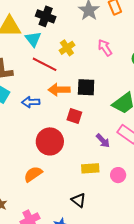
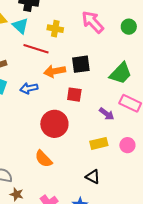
yellow cross: (67, 48) -> (55, 29), turned -35
pink arrow: (105, 48) -> (93, 22), size x1.4
orange semicircle: (33, 174) -> (44, 159), turned -90

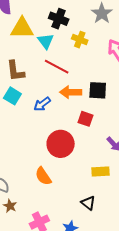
yellow cross: (55, 29) -> (80, 40), moved
blue arrow: (29, 88) -> (42, 104), turned -36

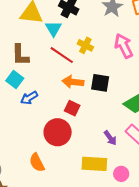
yellow cross: (80, 40) -> (85, 45), moved
blue arrow: (42, 104) -> (29, 98), moved
red square: (86, 119) -> (72, 108), moved
yellow rectangle: (100, 171) -> (94, 164), size x1.4

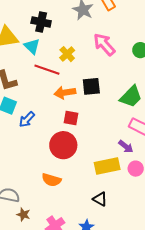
yellow cross: (85, 45) -> (67, 54), turned 35
purple arrow: (110, 138) -> (126, 147), moved
orange semicircle: (37, 163) -> (51, 180), turned -30

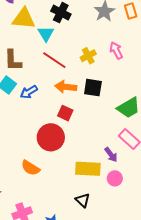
pink arrow: (104, 44) -> (116, 50), size x0.7
yellow cross: (67, 54) -> (88, 56), moved
blue arrow: (27, 119) -> (29, 92), moved
black triangle: (100, 199) -> (83, 200), moved

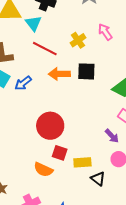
red square: (65, 113) -> (60, 153), moved
orange semicircle: (30, 168) -> (43, 170), moved
yellow rectangle: (88, 169) -> (82, 162), moved, size x0.7
black triangle: (83, 200) -> (98, 179), moved

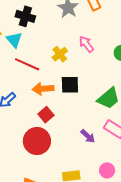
purple arrow: (112, 136) -> (88, 136), moved
red square: (60, 153) -> (46, 115), moved, turned 35

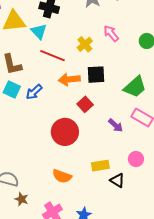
red square: (46, 115) -> (85, 104), moved

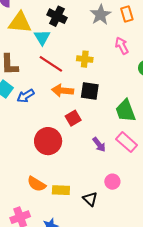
pink arrow: (111, 33) -> (122, 46), moved
yellow cross: (85, 44) -> (85, 59), turned 35
green trapezoid: (135, 87) -> (126, 111), turned 100
yellow rectangle: (100, 166) -> (61, 190), moved

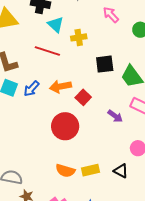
cyan triangle: (42, 37) -> (56, 25), moved
orange arrow: (63, 91) -> (60, 87), moved
black square: (90, 91) -> (105, 64), moved

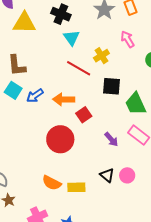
yellow cross: (79, 37) -> (101, 56), moved, turned -35
red line: (47, 51) -> (79, 68), moved
black triangle: (121, 171) -> (107, 175), moved

